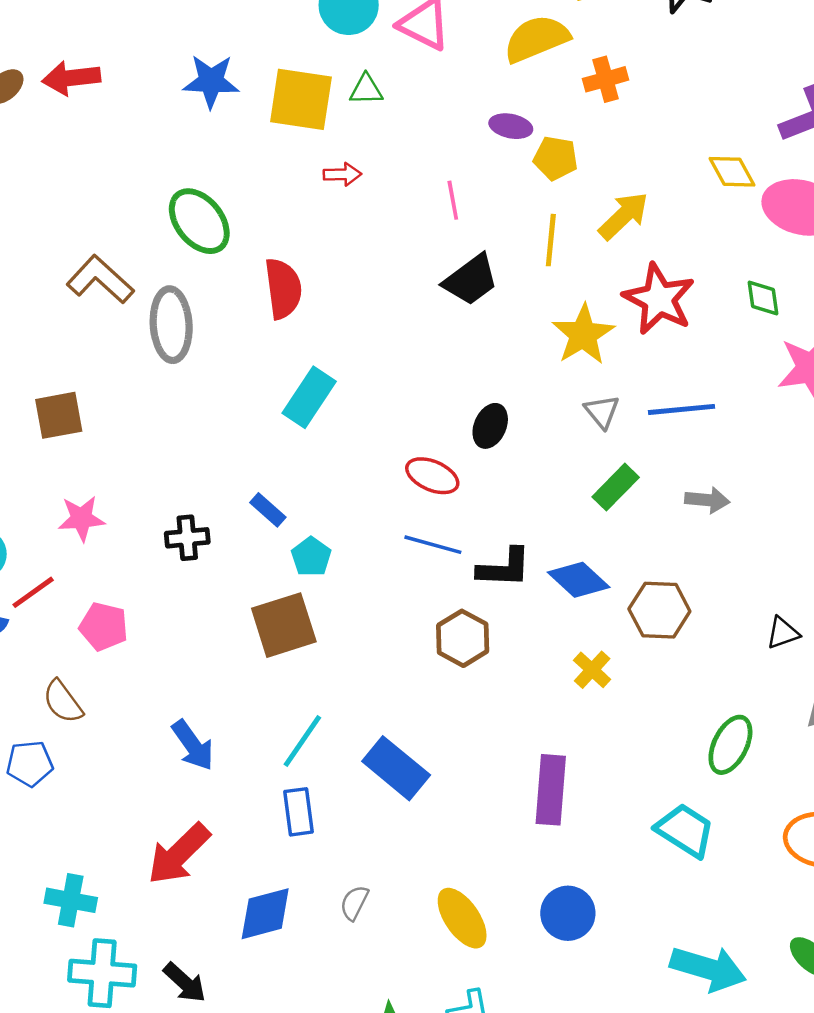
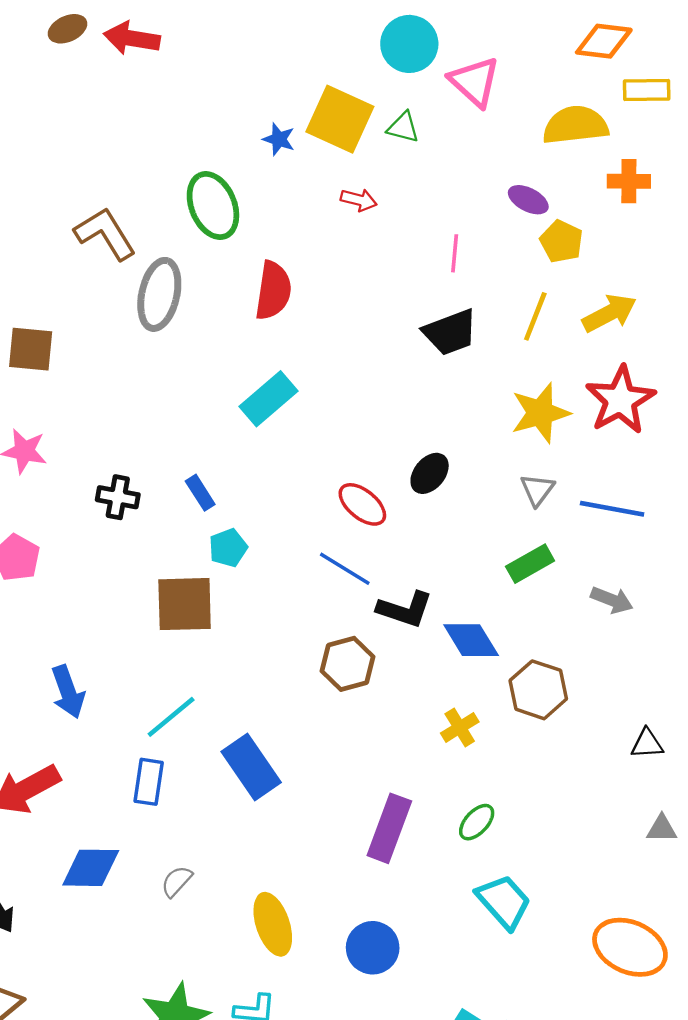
blue star: (211, 81) -> (279, 139), moved, size x0.6
green ellipse: (730, 745) -> (477, 822), moved, size x0.7

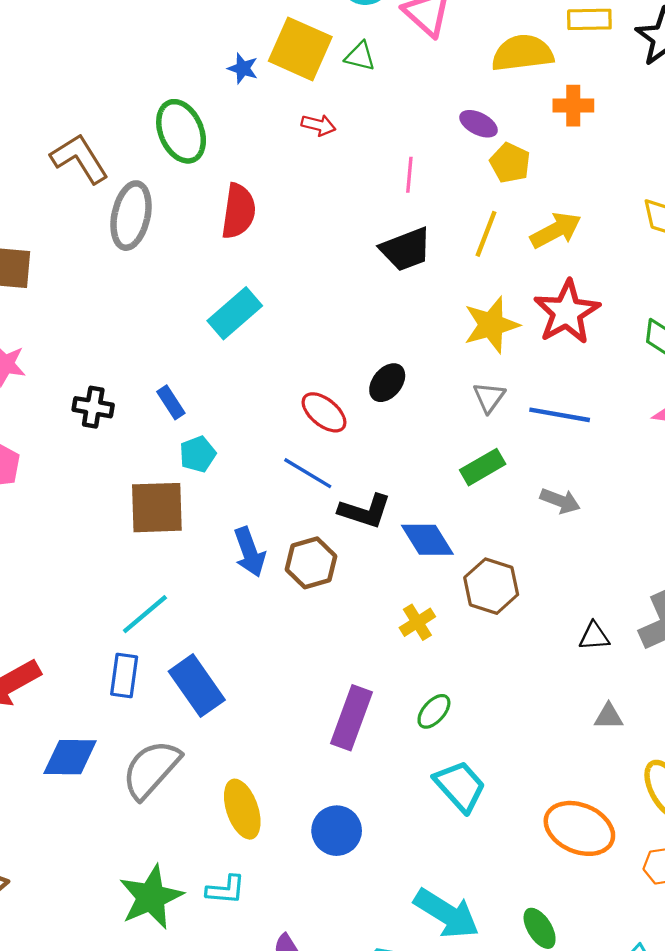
blue arrow: (68, 692) -> (250, 552), moved
blue rectangle: (251, 767) -> (197, 686), moved
gray semicircle: (177, 881) -> (151, 769), size x2.0

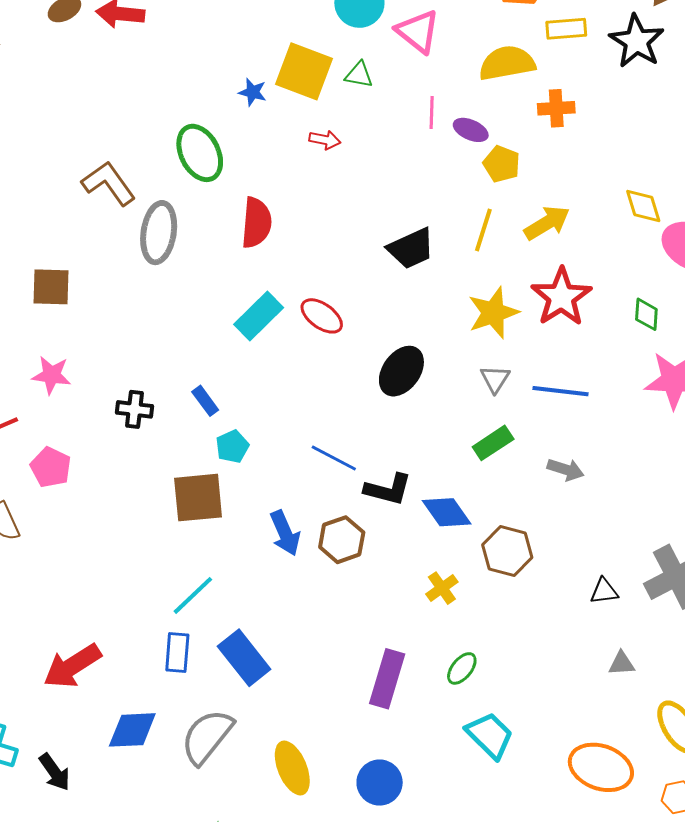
pink line: (409, 175) -> (432, 112), moved
black ellipse: (387, 383) -> (401, 371), size x1.4
red ellipse: (324, 412) -> (322, 316), moved

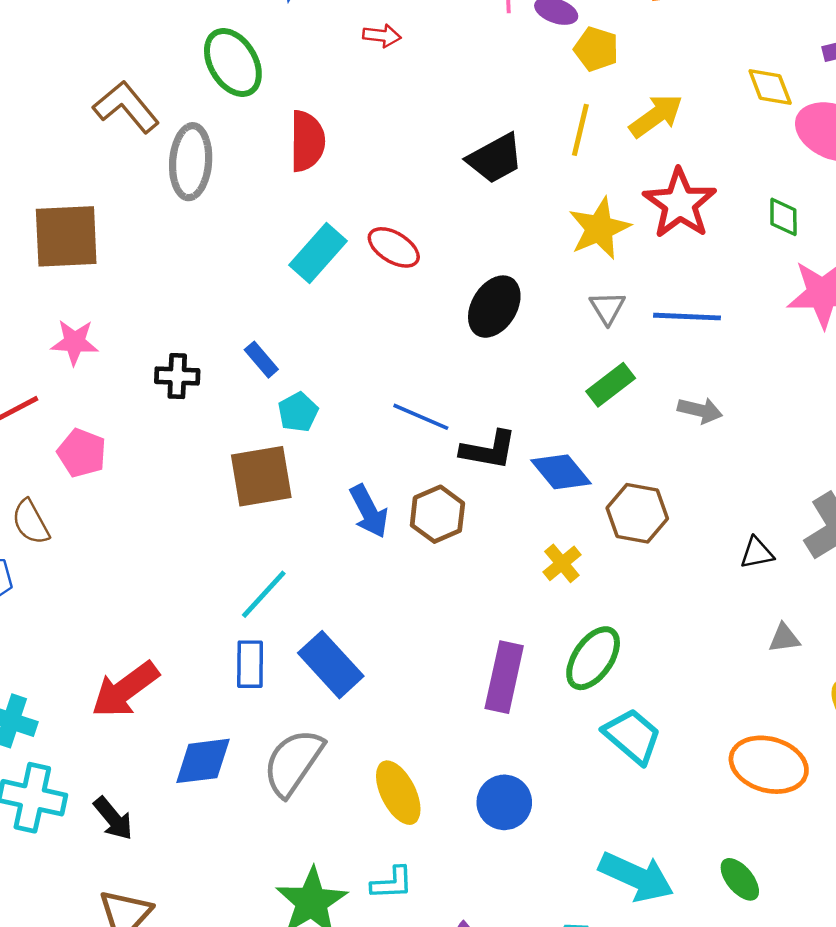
brown square: (51, 287) -> (66, 236), size x1.4
green ellipse: (462, 668) -> (593, 658), size x1.6

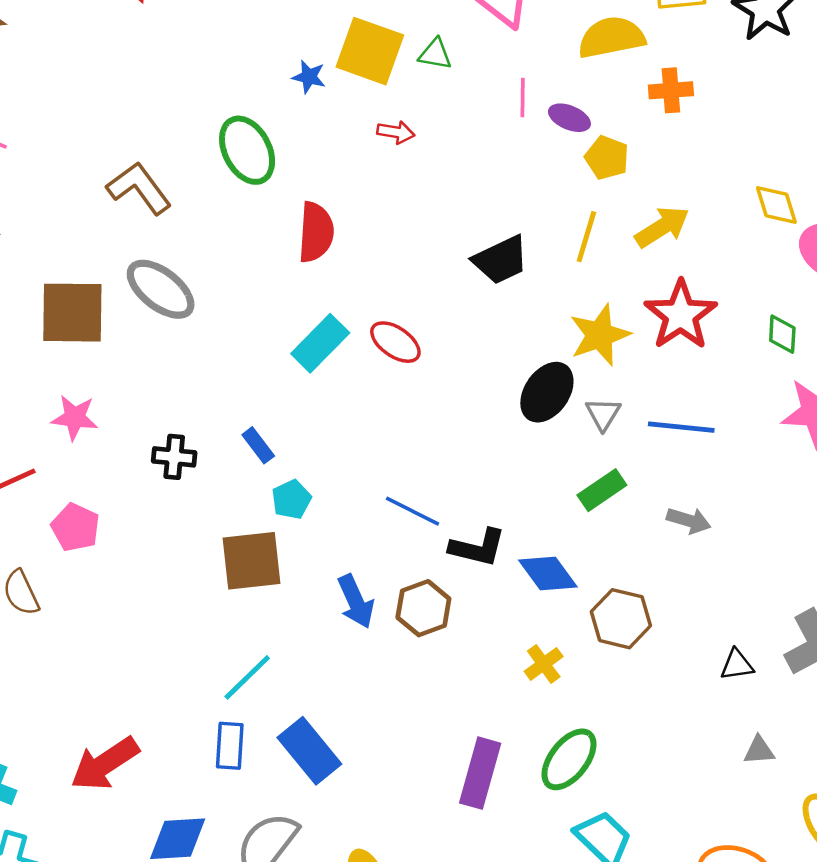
gray ellipse: (191, 162) -> (161, 289), moved, turned -60
black ellipse: (494, 307) -> (547, 392), moved

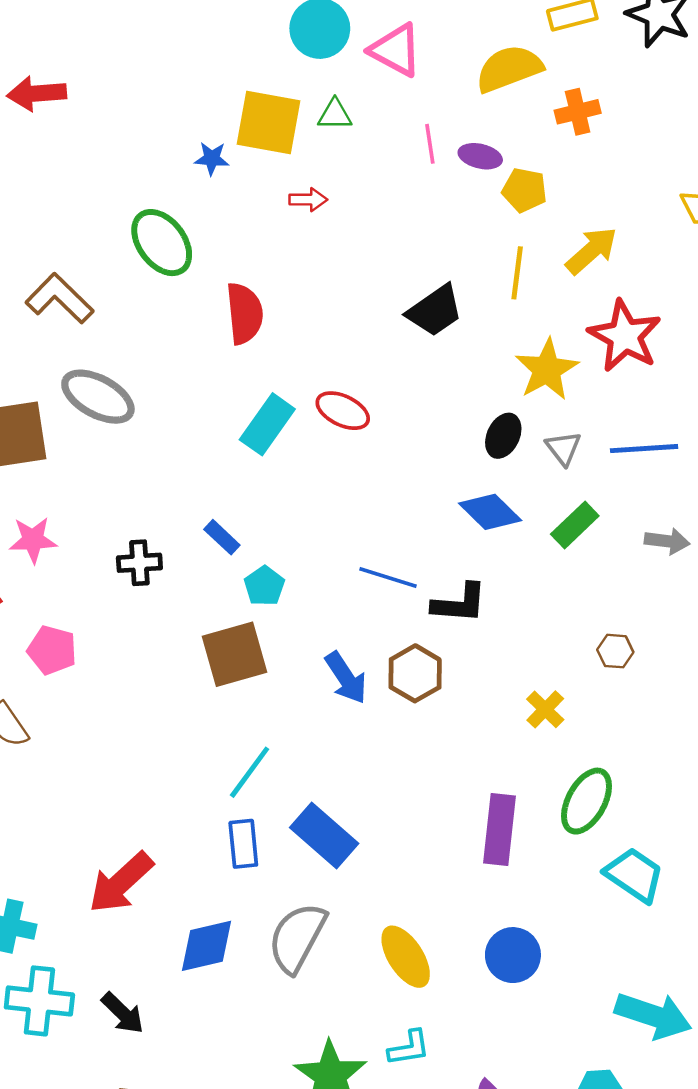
black ellipse: (547, 392) -> (503, 436), size x0.7
blue diamond: (548, 573) -> (490, 512), moved
brown hexagon: (621, 619) -> (615, 651), size x0.6

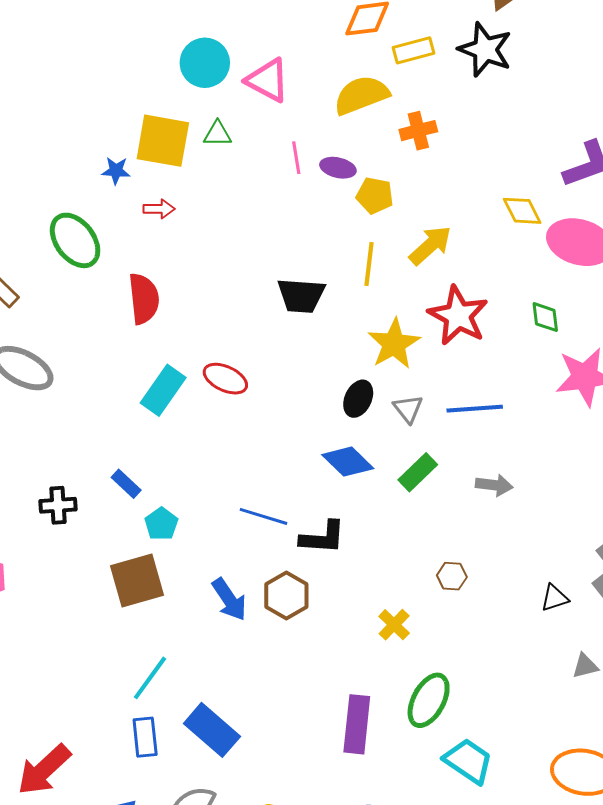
red arrow: (308, 200) -> (159, 209), moved
black trapezoid: (435, 311) -> (301, 296), turned 39

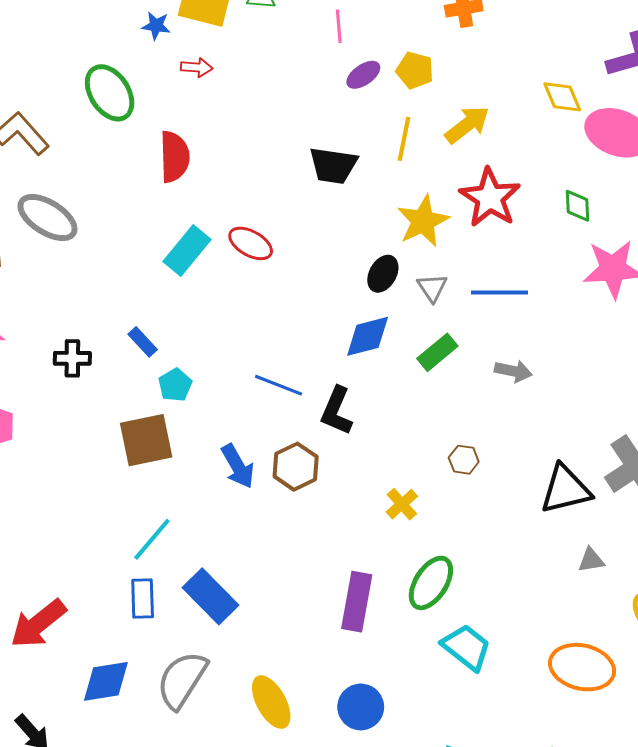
purple ellipse: (338, 168) -> (363, 75), moved, turned -52
blue diamond: (348, 462) -> (368, 336), turned -63
black L-shape: (323, 537) -> (337, 411), turned 105
black triangle: (554, 598) -> (566, 489), size x1.8

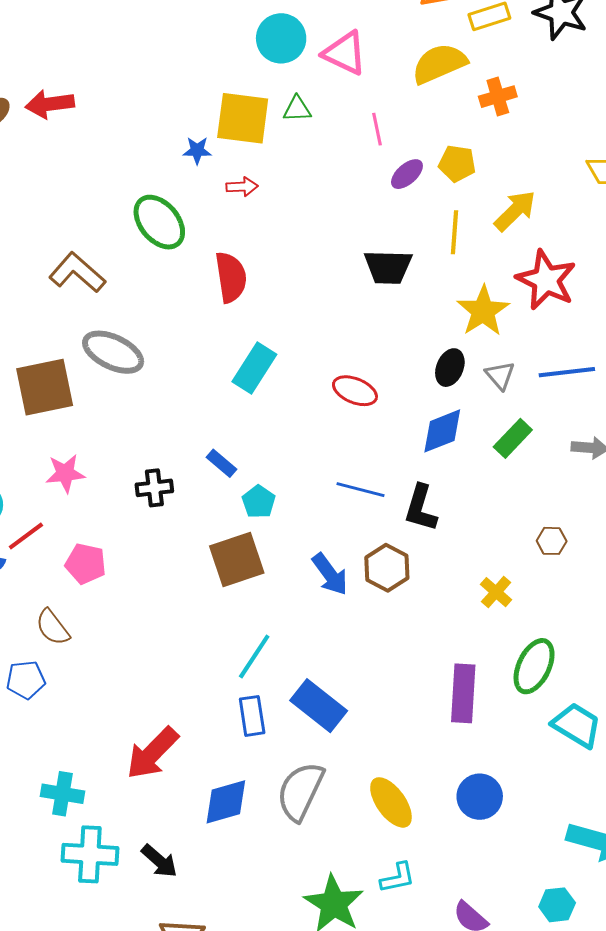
red ellipse: (251, 243) -> (355, 391), moved

